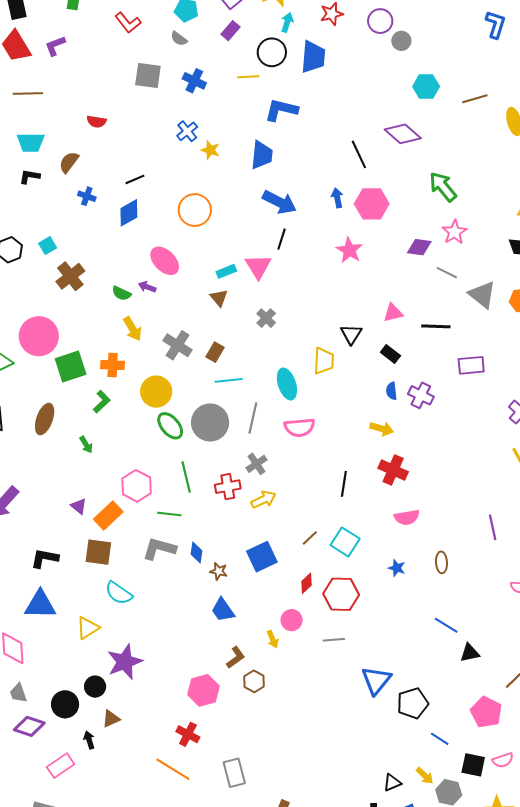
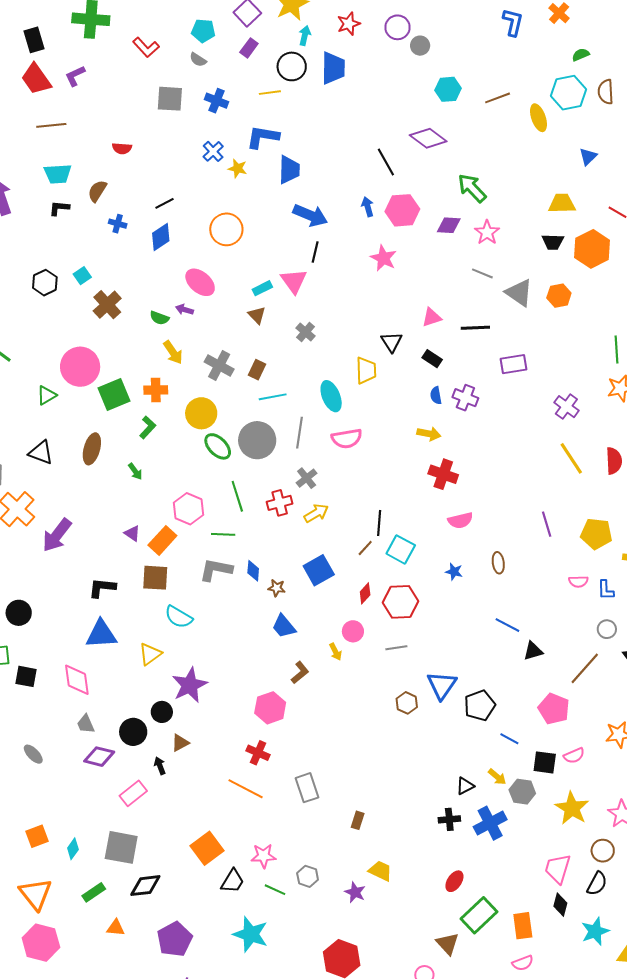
blue L-shape: (281, 110) -> (263, 137), moved
purple diamond: (419, 247) -> (449, 225), moved
black line: (344, 484) -> (379, 523), moved
brown hexagon: (254, 681) -> (407, 703), moved

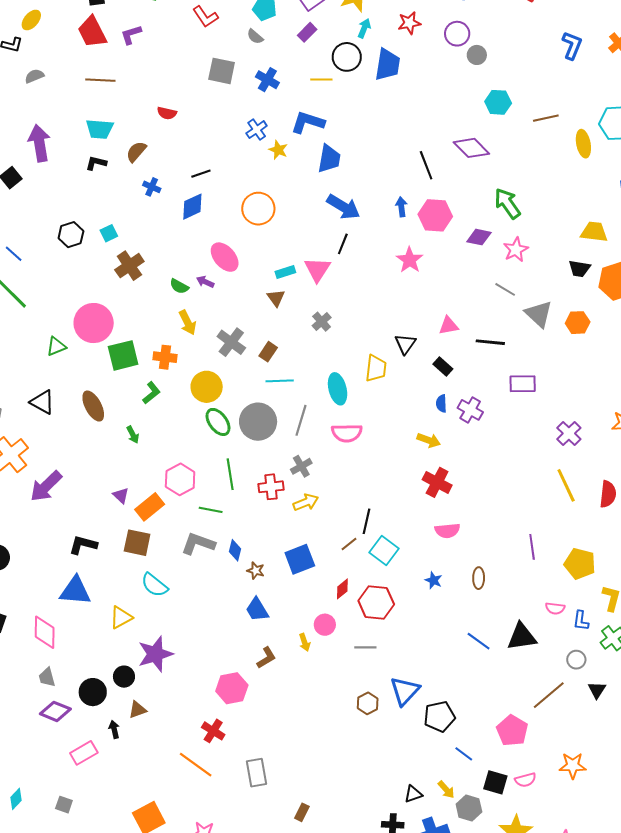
brown ellipse: (92, 449) -> (93, 406), turned -52
black triangle: (533, 651) -> (522, 637), moved, size x1.5
gray square: (121, 847) -> (64, 805), size x0.5

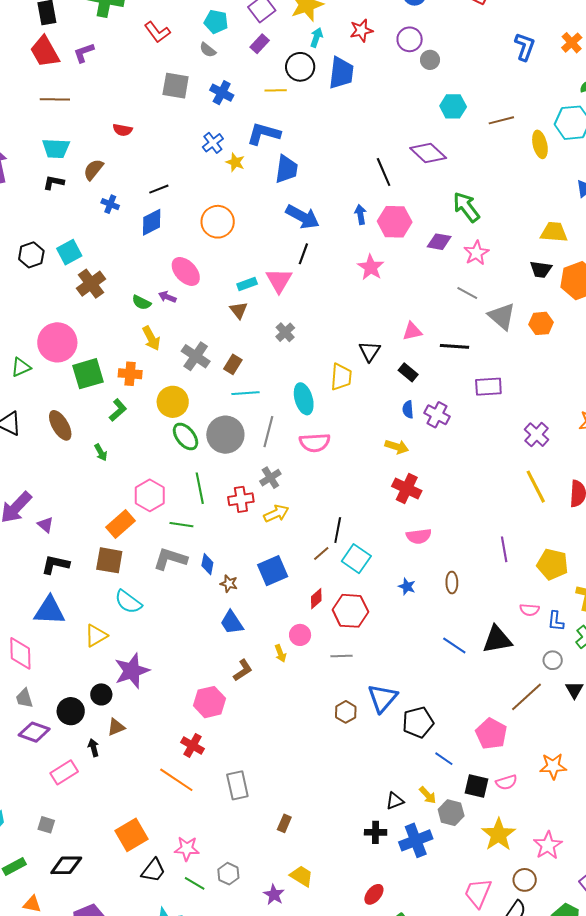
cyan square: (109, 233) -> (69, 252), size x1.4
purple triangle: (121, 495) -> (45, 525), moved

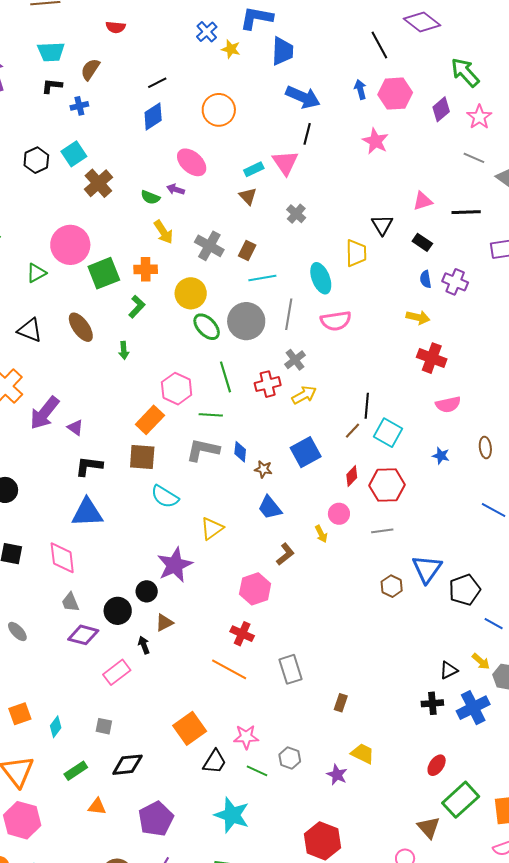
blue cross: (110, 204) -> (79, 106), moved, turned -30
purple diamond: (439, 242) -> (441, 109), turned -45
green arrow: (101, 452) -> (124, 350), turned 30
yellow triangle: (96, 636) -> (212, 528), moved

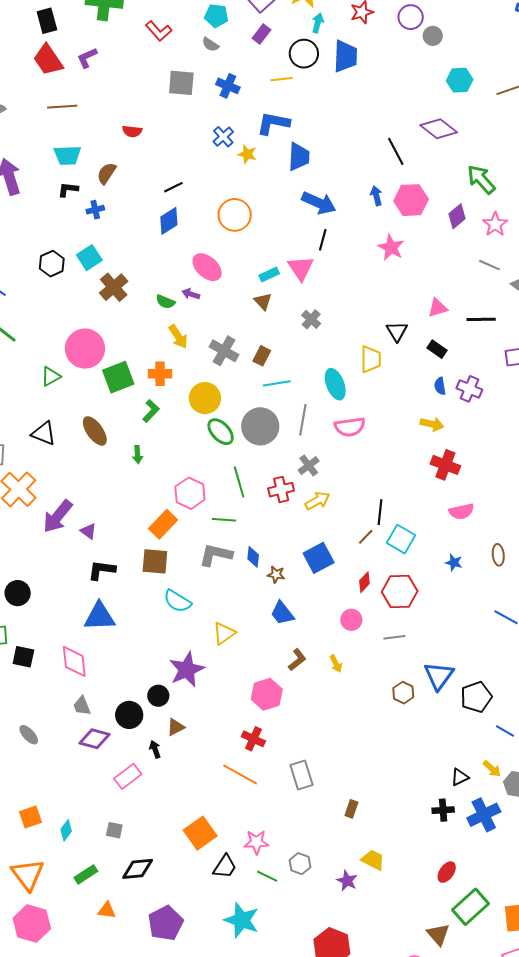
yellow arrow: (321, 534) -> (336, 664), moved

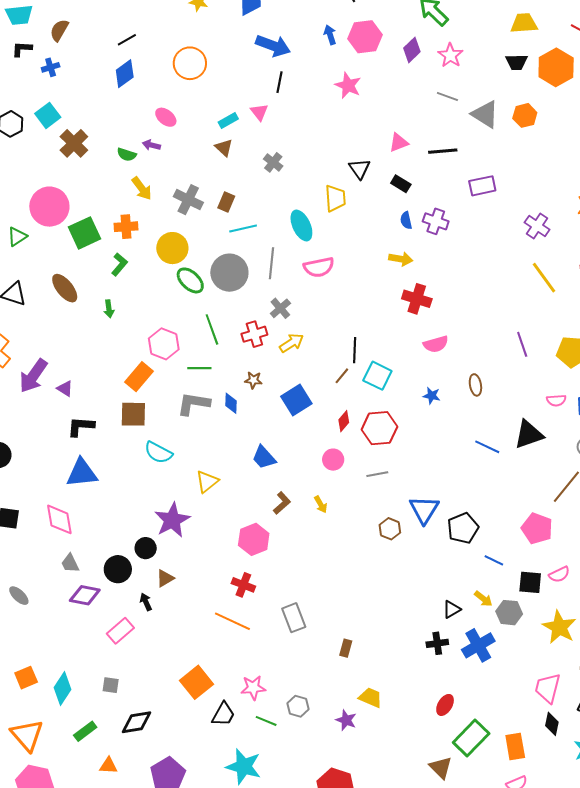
pink ellipse: (207, 267) -> (166, 117), size x0.7
pink triangle: (301, 268) -> (259, 112), size x0.7
brown star: (276, 575) -> (253, 380), moved
cyan diamond: (66, 830) -> (62, 688), size x1.5

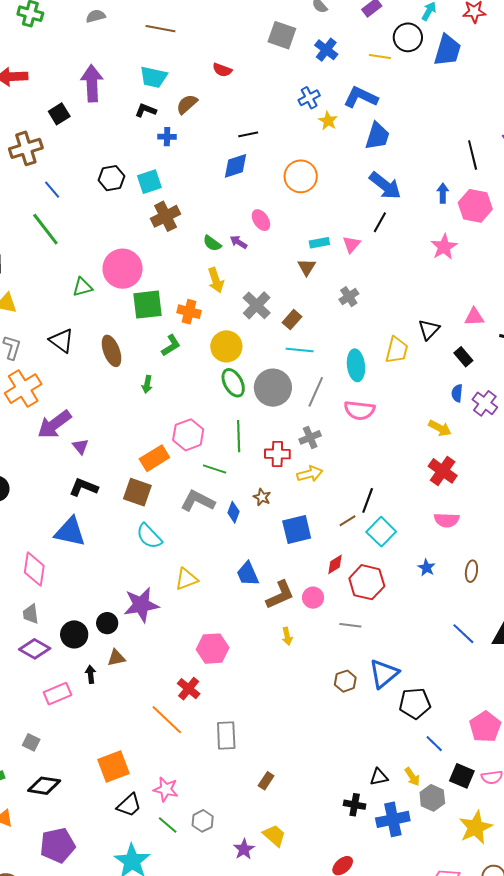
brown L-shape: (282, 503) -> (280, 595), moved, size x1.4

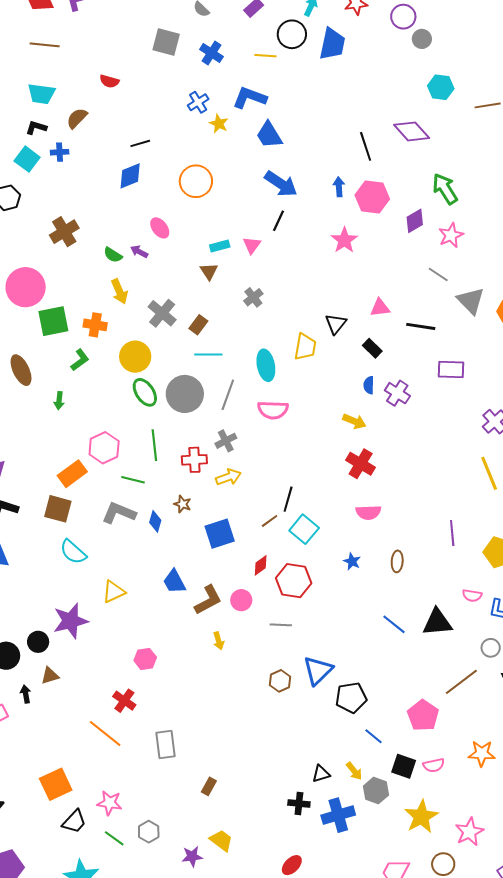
blue trapezoid: (377, 136) -> (269, 135), turned 136
cyan square: (149, 182) -> (27, 159), moved, turned -30
pink hexagon: (213, 649) -> (145, 659), size x0.7
purple star: (244, 849) -> (192, 856), turned 30

